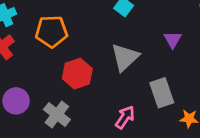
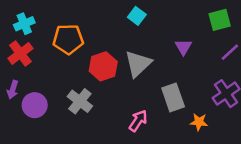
red hexagon: (77, 74) -> (103, 66), moved
gray cross: (57, 115) -> (80, 101), moved

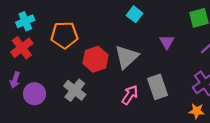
cyan square: (137, 16) -> (135, 14), moved
pink arrow: (138, 121) -> (130, 95), moved
orange star: (199, 122) -> (197, 111), moved

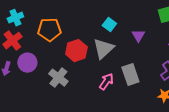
cyan square: (135, 14) -> (109, 25), moved
purple circle: (34, 94) -> (27, 63), moved

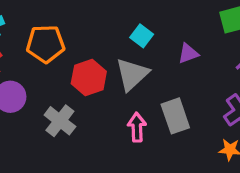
purple triangle: (138, 36) -> (188, 53), turned 40
pink arrow: (106, 82) -> (137, 127), turned -36

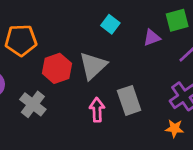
cyan square: (142, 36) -> (110, 24), moved
purple triangle: (188, 53) -> (152, 38), moved

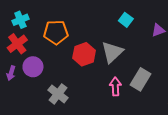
gray rectangle: (129, 100) -> (140, 79), turned 50
gray cross: (33, 104) -> (58, 94), moved

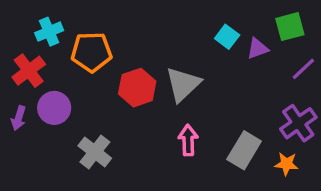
cyan cross: (20, 20) -> (49, 32), moved
cyan square: (126, 20) -> (227, 37), moved
gray rectangle: (140, 79) -> (244, 150), moved

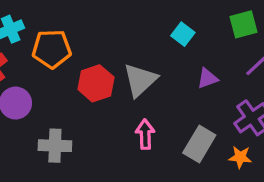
purple triangle: (258, 49) -> (207, 78), moved
gray cross: (95, 152) -> (55, 146), turned -36

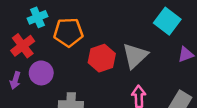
cyan square: (183, 34) -> (167, 21), size x1.5

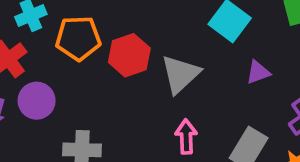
red hexagon: (102, 58) -> (129, 55), moved

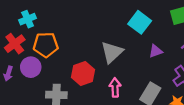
orange pentagon: (78, 38) -> (46, 45), moved
red hexagon: (129, 55) -> (83, 74), moved

